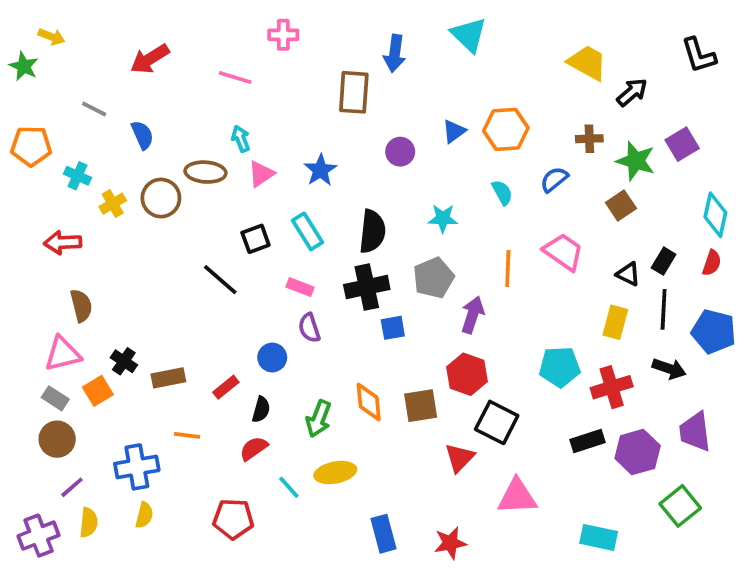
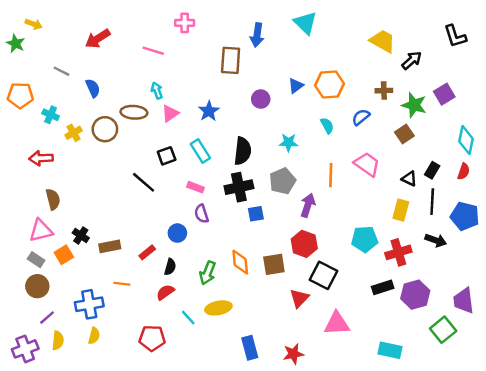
purple trapezoid: (695, 432) -> (464, 301), moved

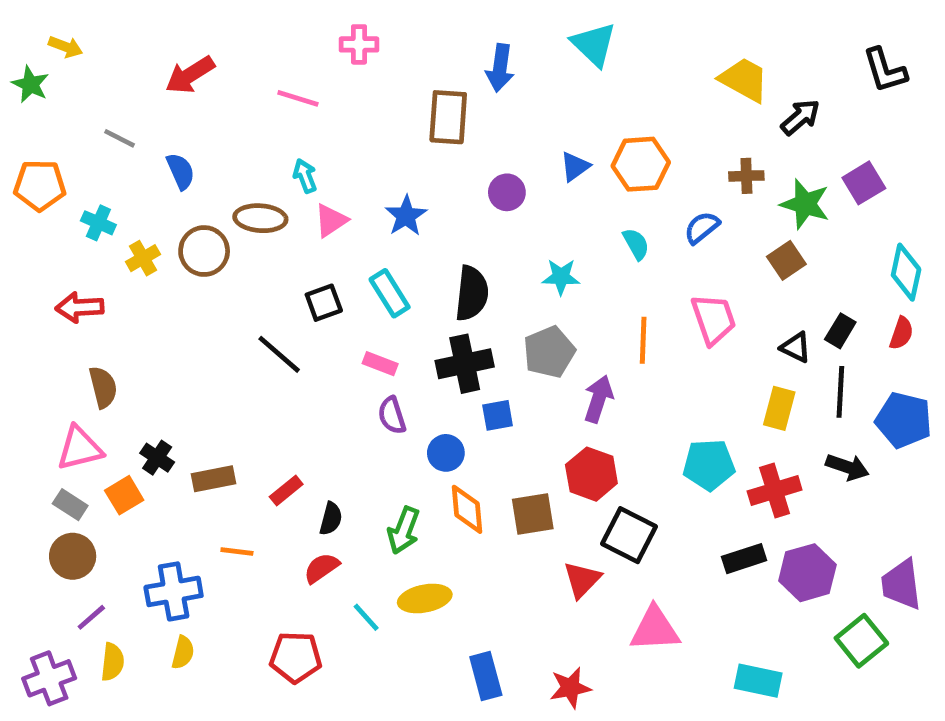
pink trapezoid: (367, 164) -> (714, 319), turned 36
blue circle: (177, 233) -> (446, 453), moved

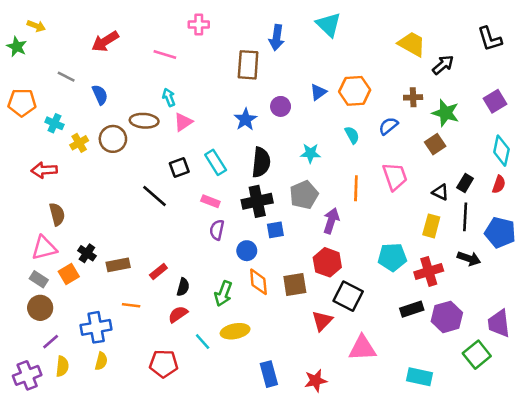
purple square: (864, 183) -> (495, 101), moved
blue star: (406, 216) -> (245, 119), moved
purple semicircle: (392, 415) -> (217, 230), turned 30

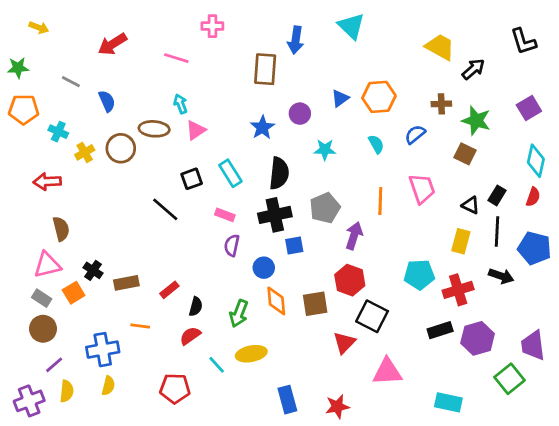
green star: (17, 47) -> (18, 68), moved, turned -30
brown square: (435, 144) -> (465, 154), turned -30
cyan star: (310, 153) -> (325, 150), moved

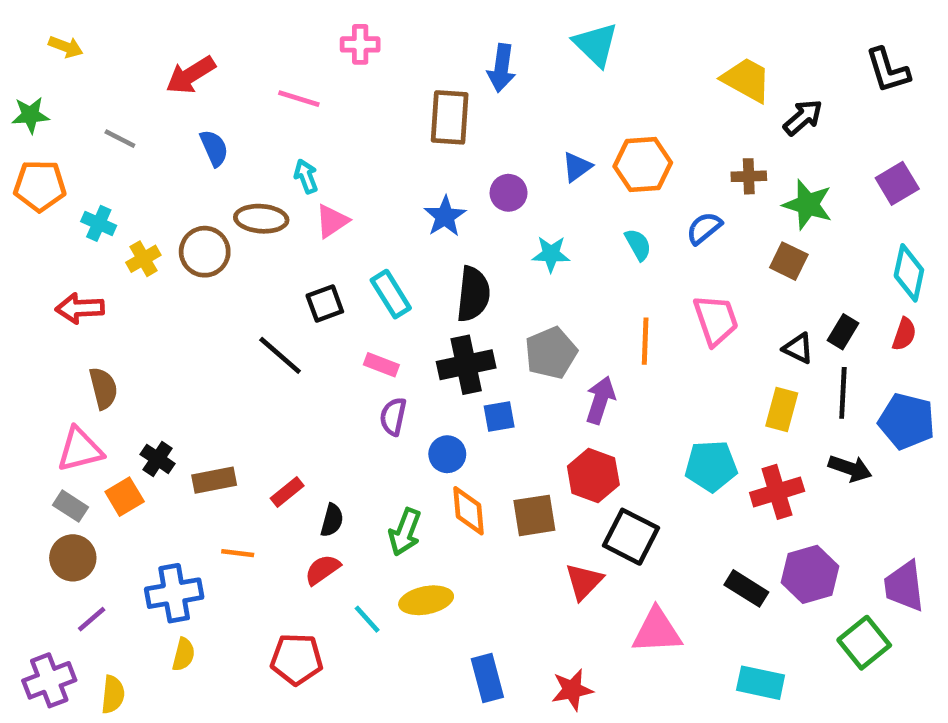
blue semicircle: (107, 101) -> (214, 148), moved
black rectangle: (440, 330) -> (746, 588), moved, turned 50
yellow semicircle: (67, 391) -> (113, 694), moved

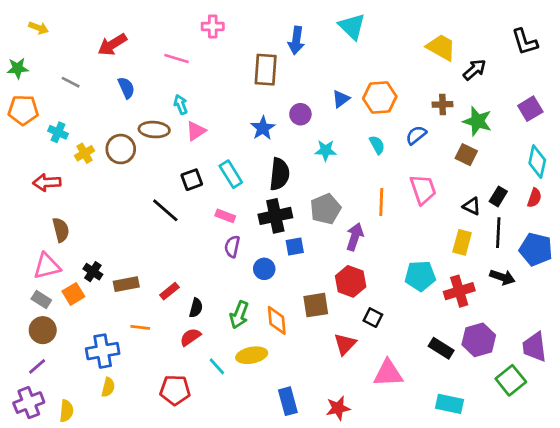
orange diamond: (468, 511) -> (277, 320), moved
black square: (631, 537) -> (373, 318), size x0.6
purple line: (92, 619) -> (37, 366), moved

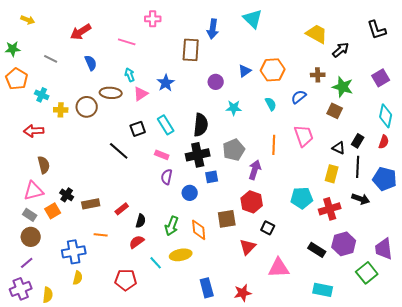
orange pentagon: (23, 110) -> (17, 79), turned 30
blue star: (263, 128) -> (166, 83), moved
yellow cross: (85, 153) -> (61, 110), turned 32

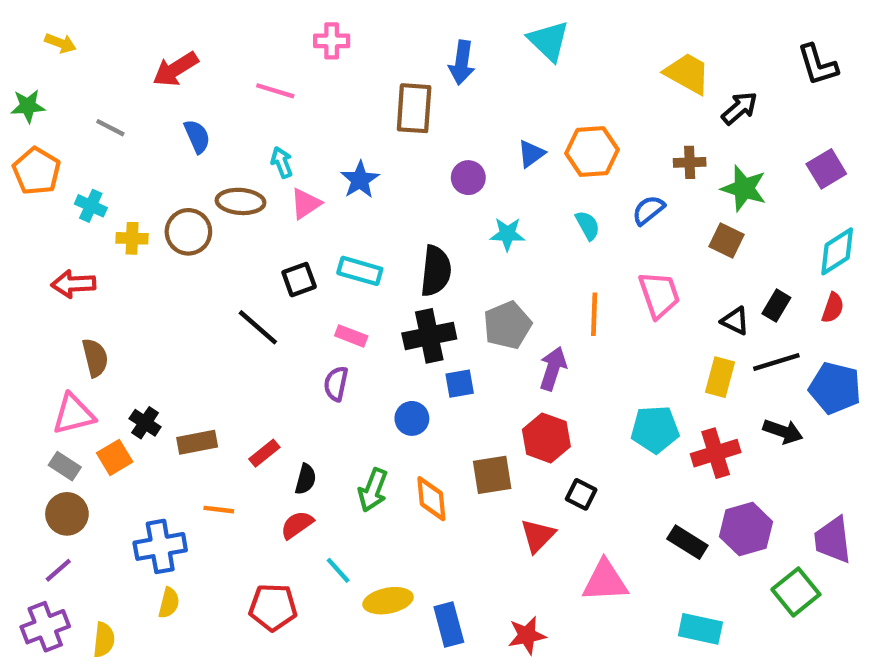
cyan diamond: (386, 116) -> (837, 251), turned 45
cyan rectangle: (166, 125) -> (360, 271), turned -42
black line: (358, 167) -> (776, 362), turned 70
purple semicircle: (167, 177) -> (336, 384), moved
yellow ellipse: (181, 255) -> (388, 601), moved

